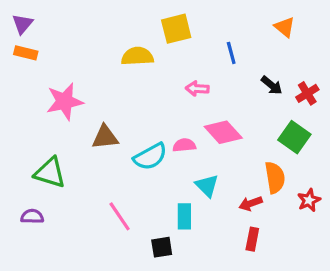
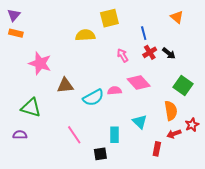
pink arrow: (197, 89) -> (123, 55), turned 56
red cross: (307, 93) -> (150, 52), moved
pink star: (65, 102) -> (40, 63), turned 30
cyan triangle: (207, 186) -> (140, 122), moved
red arrow: (251, 203) -> (174, 134), moved

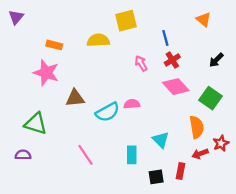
orange rectangle: (16, 33) -> (54, 45), moved
black arrow: (169, 53) -> (216, 60), moved, turned 96
pink diamond: (139, 82) -> (176, 87), moved
black square: (100, 154) -> (156, 177), moved

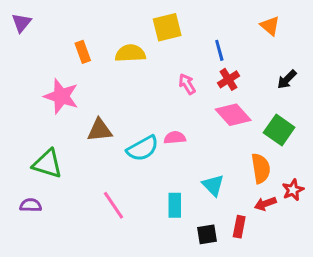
orange rectangle: (54, 45) -> (83, 52), moved, turned 56

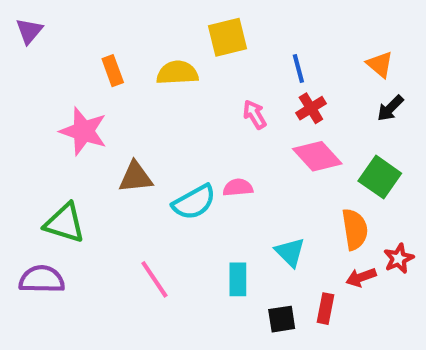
orange triangle: (270, 26) -> (380, 64), moved
purple semicircle: (31, 205) -> (42, 279), size x1.5

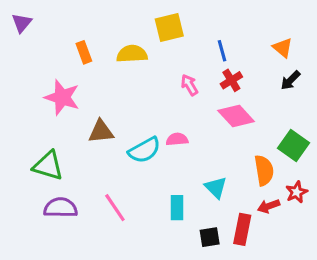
green square: (380, 177) -> (293, 146), moved
purple semicircle: (42, 279) -> (61, 208), moved
red rectangle: (326, 309) -> (242, 229), size x1.4

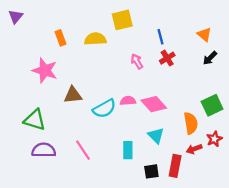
pink diamond: (236, 116) -> (154, 104), moved
green square: (293, 146) -> (212, 105), turned 30

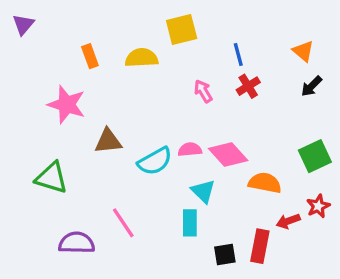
orange semicircle: (191, 123) -> (265, 183), moved, turned -70
cyan triangle: (156, 136) -> (203, 191), moved
purple semicircle: (44, 150) -> (77, 243), moved

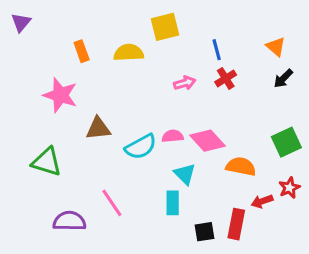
pink arrow: (203, 91) -> (185, 83), turned 105

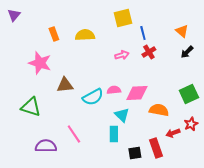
yellow square: (165, 27) -> (123, 18), moved
pink diamond: (207, 141) -> (137, 93), turned -50
red rectangle: (236, 224) -> (156, 148), turned -30

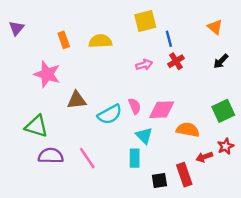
purple triangle: (14, 15) -> (16, 28), moved
orange triangle: (182, 31) -> (215, 27), moved
pink semicircle: (114, 90) -> (135, 106), turned 72
purple semicircle: (46, 146) -> (51, 156), moved

